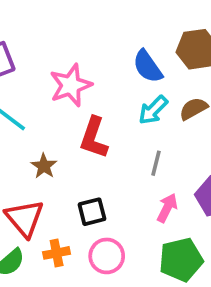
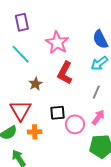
pink star: (71, 85) -> (57, 43), turned -30
pink circle: (107, 256) -> (75, 124), moved

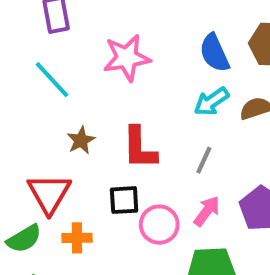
pink star: (57, 43) -> (127, 58), turned 30
red L-shape: (65, 73) -> (139, 148), moved, turned -30

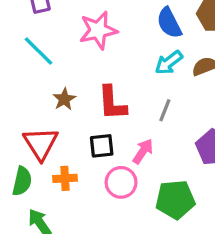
pink arrow: (207, 211) -> (143, 151), moved
pink circle: (159, 225) -> (121, 182), moved
green semicircle: (24, 239) -> (22, 181), turned -44

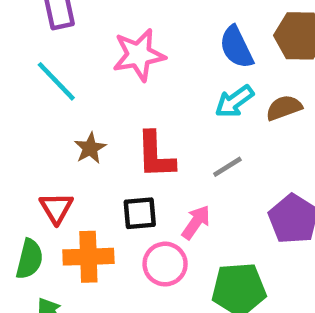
gray line: (165, 110) -> (227, 167), turned 35
red triangle: (41, 143) -> (56, 208), size x0.7
orange cross: (65, 178) -> (88, 257), size x1.5

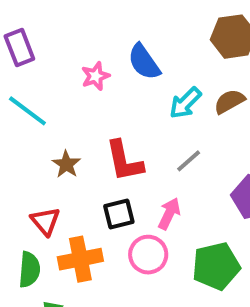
blue semicircle: (236, 47) -> (144, 62), moved
pink star: (139, 55) -> (95, 76), size x0.6

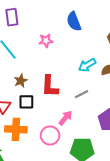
blue semicircle: (144, 62) -> (74, 21), moved
black square: (119, 214) -> (26, 102), moved

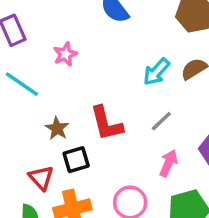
pink star: (46, 41) -> (65, 54), moved
pink arrow: (65, 118) -> (168, 163), moved

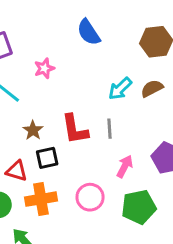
gray line: (161, 121) -> (109, 129), moved, turned -54
red triangle: (41, 178) -> (17, 171), turned -35

